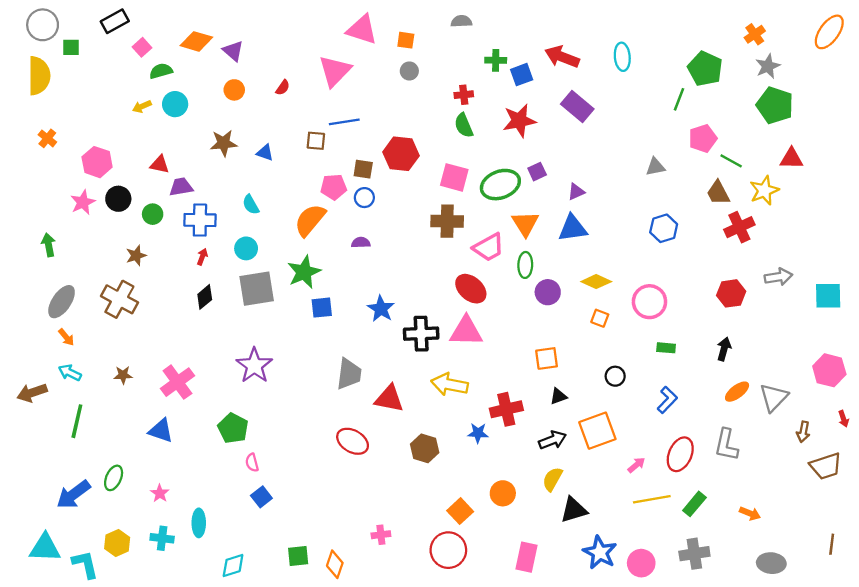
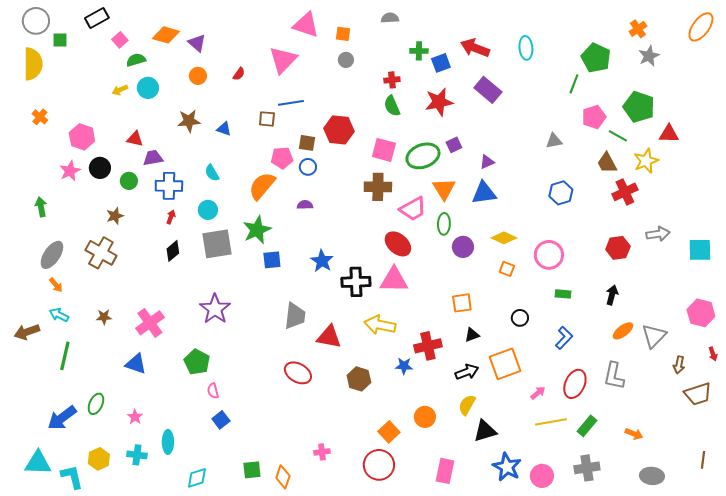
green pentagon: (775, 105) -> (639, 107), moved

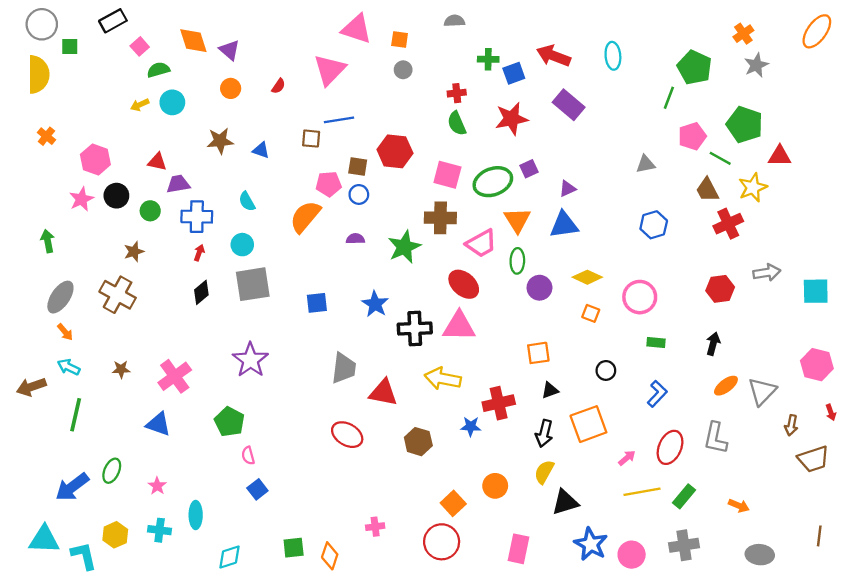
orange diamond: (166, 35) -> (193, 41), turned 56
green star: (257, 230) -> (404, 247), moved
black arrow: (467, 372) -> (544, 433), turned 125

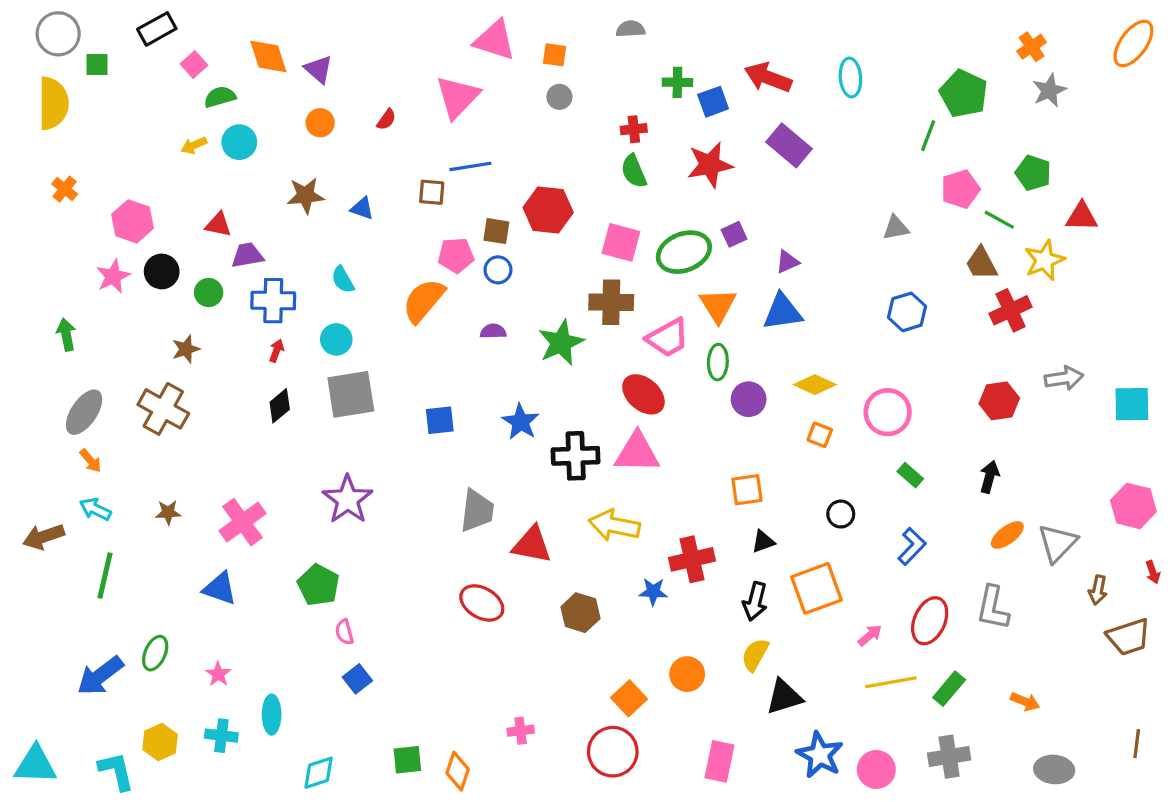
green pentagon: (745, 125) -> (1033, 173), size x0.7
green rectangle: (656, 342) -> (910, 475), turned 36
cyan triangle: (44, 539) -> (36, 765), moved

